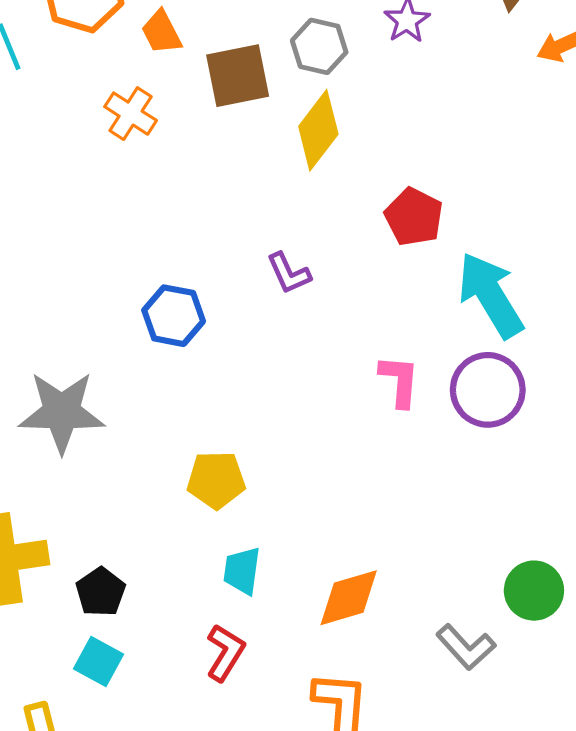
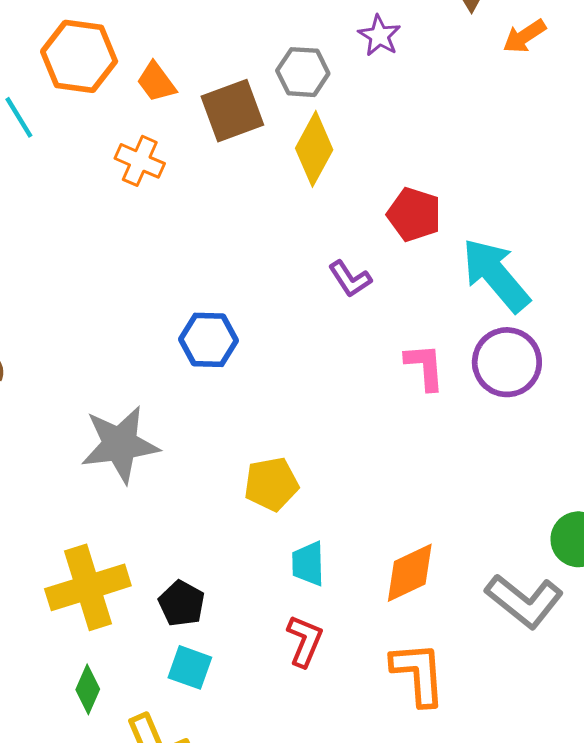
purple L-shape: (289, 273) -> (350, 279), moved
gray L-shape: (466, 647) -> (524, 601), size x1.4

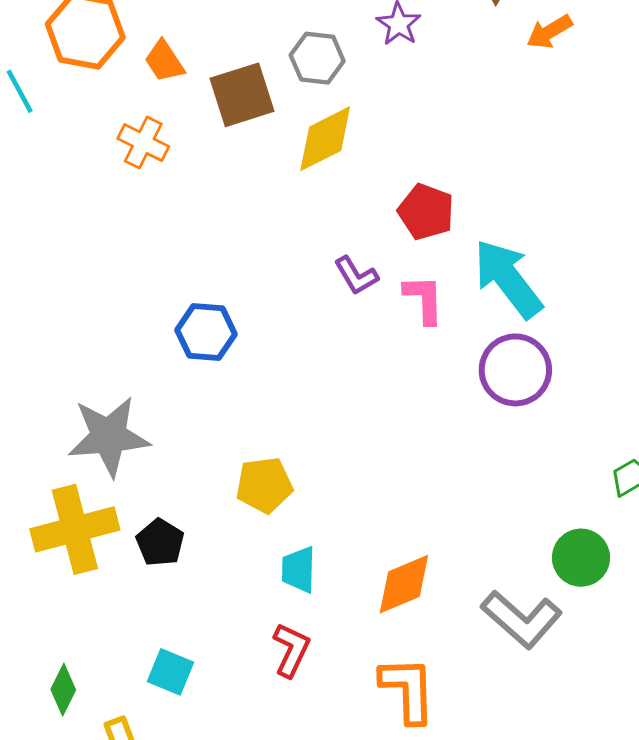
yellow diamond: (314, 149) -> (325, 139), turned 32
pink L-shape: (425, 367) -> (424, 299), moved
yellow cross: (88, 587) -> (75, 529), moved
black pentagon: (182, 603) -> (160, 542), moved

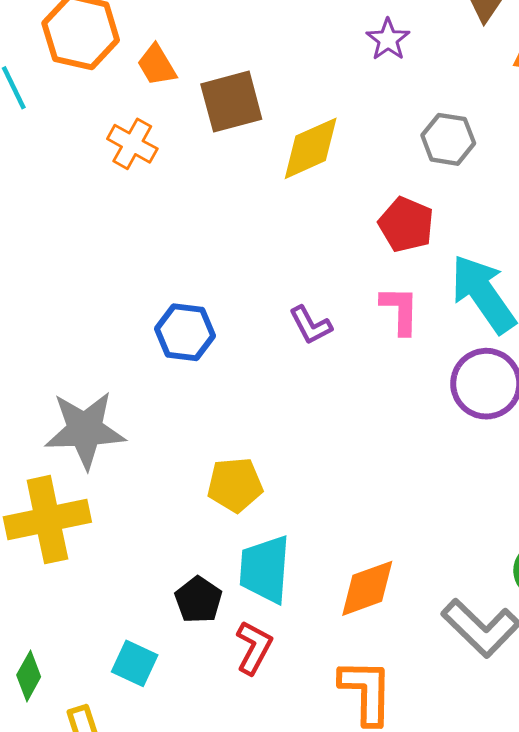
gray hexagon: (317, 58) -> (448, 139), moved
purple L-shape: (356, 276) -> (311, 325), moved
black pentagon: (160, 542) -> (198, 600), moved
cyan trapezoid: (299, 570) -> (265, 569), size x1.5

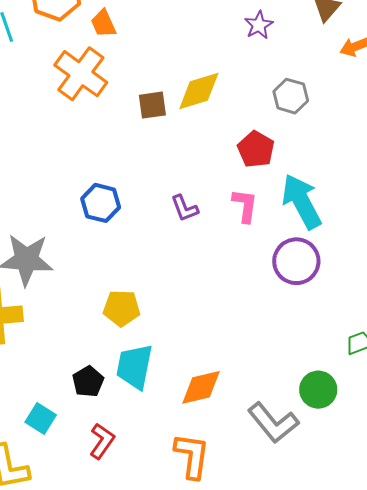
brown square: (231, 102) -> (152, 105), moved, size x0.7
orange cross: (132, 144) -> (81, 74), size x1.6
red L-shape: (254, 647) -> (102, 441), moved

